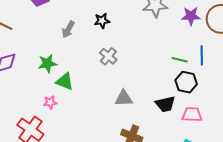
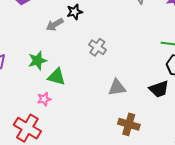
black star: (102, 21) -> (75, 12), moved
gray arrow: (68, 29) -> (55, 25), turned 36

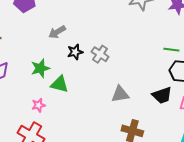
black star: (75, 12) -> (75, 52), moved
pink star: (44, 99) -> (38, 105), moved

